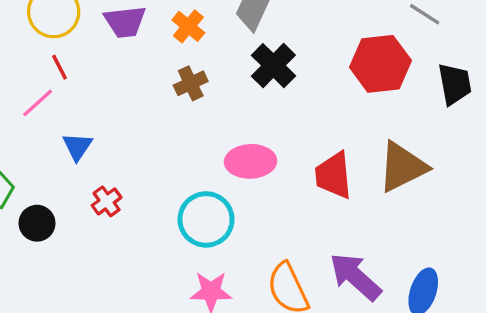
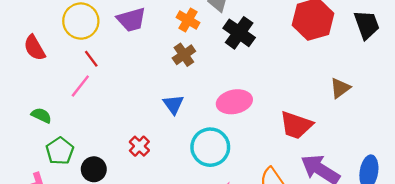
orange cross: (188, 26) -> (188, 20), moved
blue triangle: (77, 147) -> (173, 104), moved
brown triangle: (402, 167) -> (340, 88), size x0.6
red trapezoid: (333, 175) -> (296, 125), moved, turned -56

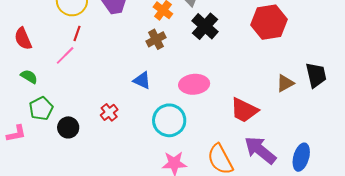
black trapezoid: (367, 25) -> (316, 75), moved
red semicircle: (34, 48) -> (23, 39), moved
red line: (91, 59) -> (77, 33), turned 49
blue triangle: (173, 104) -> (142, 80), turned -36

